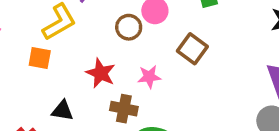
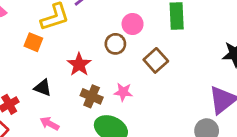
brown circle: (129, 27) -> (115, 44), moved
pink star: (149, 77) -> (123, 92), moved

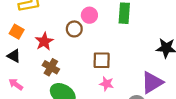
orange square: (33, 42) -> (17, 32), moved
brown square: (156, 60) -> (102, 60), moved, turned 36
pink star: (123, 92) -> (106, 84), moved

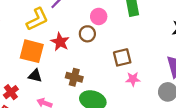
orange square: (17, 32) -> (32, 51), size x1.6
red star: (44, 41) -> (60, 42), moved

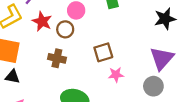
red star: (60, 42) -> (42, 21), moved
brown cross: (74, 77) -> (57, 58), moved

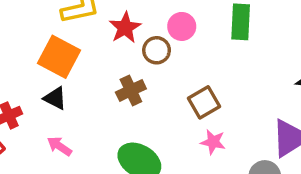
brown square: (103, 52) -> (204, 102), turned -30
brown cross: (57, 58) -> (131, 90), turned 36

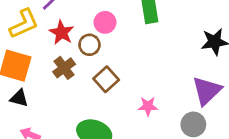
brown cross: (131, 90) -> (64, 68), moved
brown square: (204, 102) -> (106, 79), moved

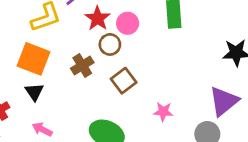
red star: (62, 33) -> (97, 18), moved
black triangle: (19, 98) -> (34, 92), turned 36

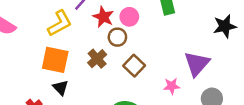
purple triangle: (224, 101) -> (197, 64), moved

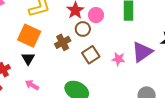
purple triangle: (197, 64) -> (142, 52), moved
pink star: (172, 86) -> (118, 59), moved

